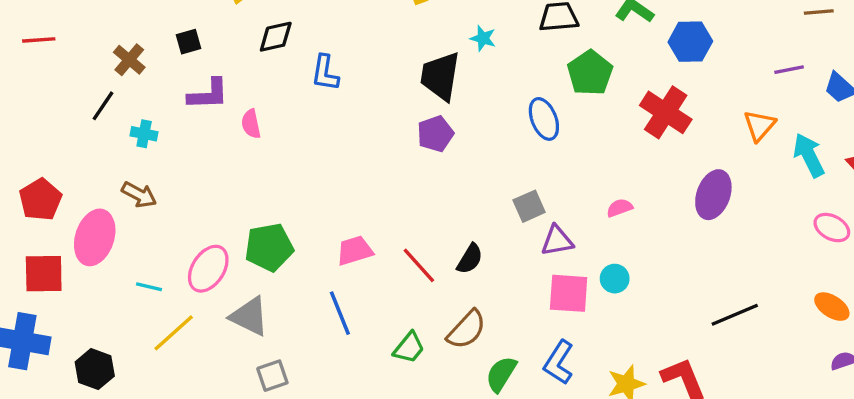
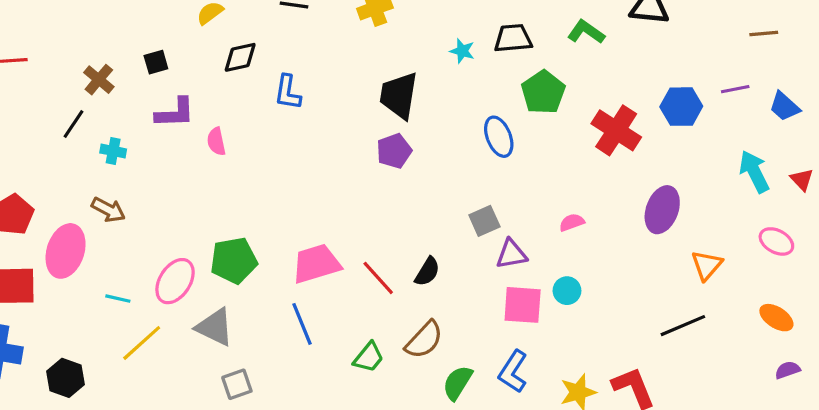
cyan star: (483, 38) -> (462, 51), moved
blue hexagon: (690, 42) -> (681, 107), moved
orange triangle: (759, 126) -> (707, 265), moved
pink trapezoid: (355, 251) -> (316, 264), size x1.4

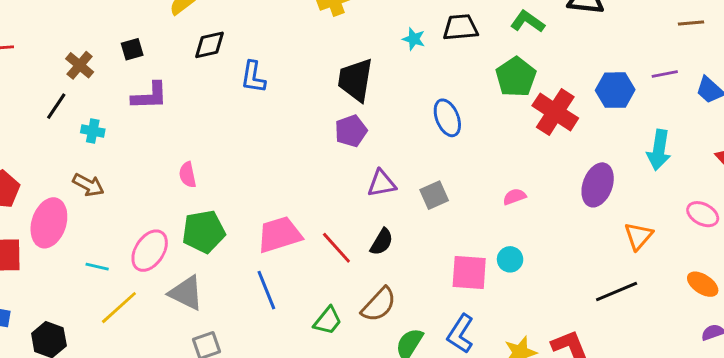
green pentagon: (543, 92) -> (516, 77), moved
pink semicircle: (216, 141) -> (188, 175), moved
cyan arrow: (754, 172) -> (659, 150), moved, turned -144
purple triangle: (511, 254) -> (382, 183), moved

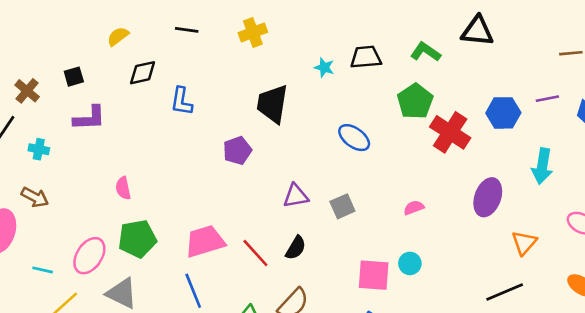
blue ellipse: (447, 118) -> (354, 138), turned -32
purple pentagon: (351, 131) -> (237, 151), moved

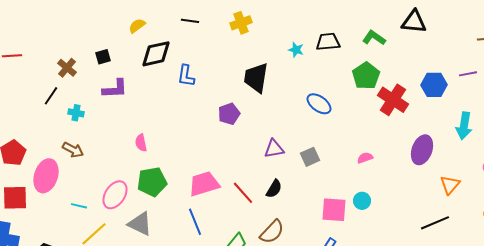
black diamond: (143, 73) -> (156, 54), size x1.4

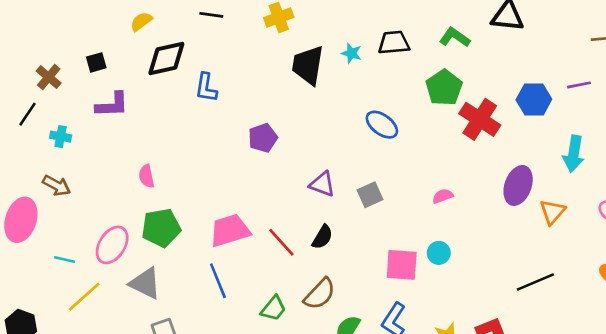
black trapezoid: (256, 78) -> (308, 65), moved
purple triangle: (274, 149) -> (322, 184), turned 30
orange triangle: (450, 185) -> (552, 212), moved

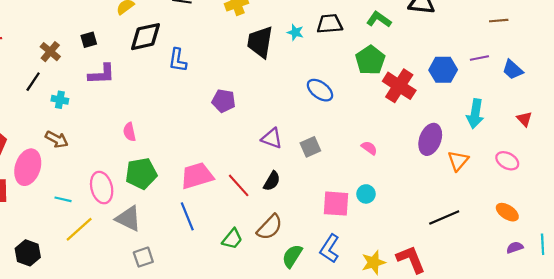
purple pentagon: (263, 138) -> (224, 101), turned 30
pink semicircle: (443, 196) -> (369, 148), turned 56
pink ellipse: (112, 245) -> (102, 188), turned -48

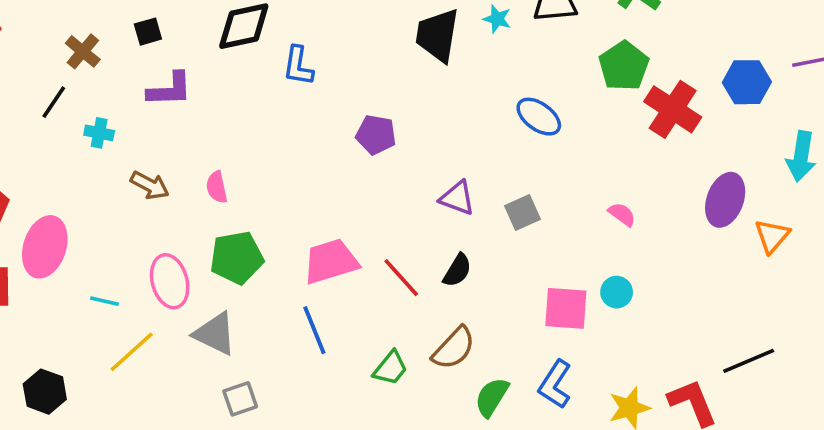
brown arrow: (57, 139) -> (150, 185), moved
black line: (444, 218) -> (749, 361), moved

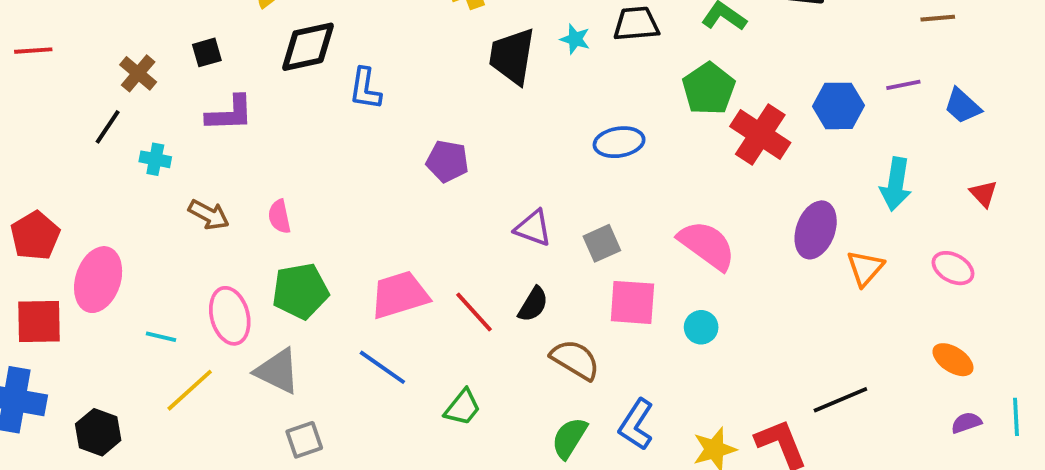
blue ellipse: (539, 117) -> (619, 142), turned -45
pink semicircle: (622, 214) -> (707, 245), size x2.0
pink square: (566, 308) -> (632, 302), moved
blue line: (314, 330) -> (382, 367), turned -33
brown semicircle: (454, 348) -> (575, 360), moved, turned -102

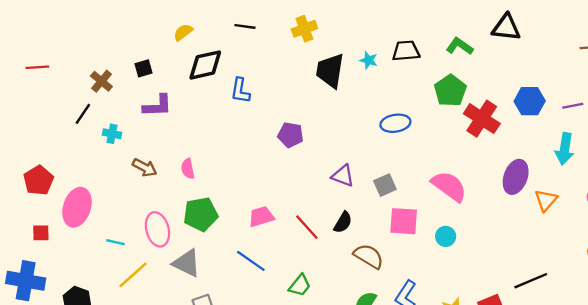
purple line: (903, 85) -> (573, 106), moved
pink trapezoid: (400, 295) -> (261, 217), size x0.7
red square: (39, 322) -> (41, 233), size x0.6

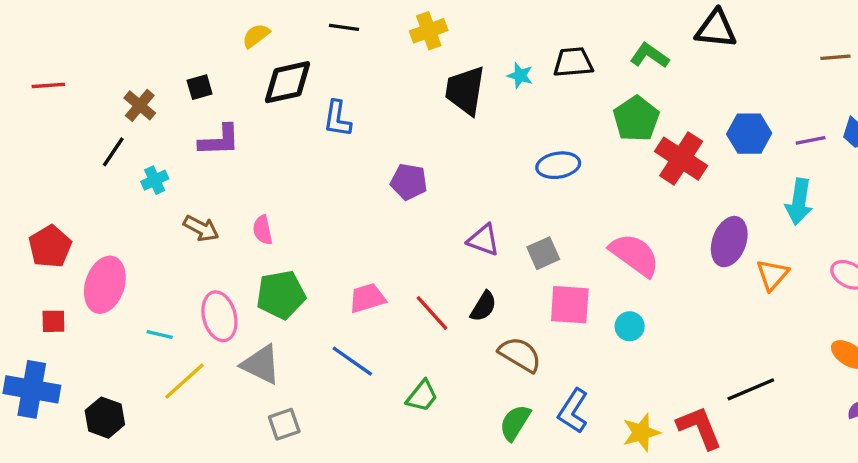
cyan cross: (112, 134) -> (155, 180), turned -36

